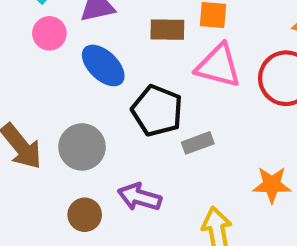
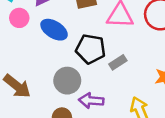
gray circle: (82, 147) -> (67, 81), moved

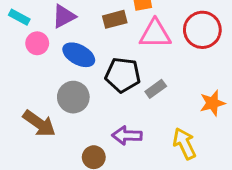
gray circle: (67, 81) -> (73, 97), moved

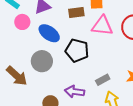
gray rectangle: (156, 89) -> (103, 80), moved

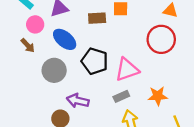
pink triangle: (102, 26) -> (127, 70), moved, turned -30
brown arrow: (17, 76) -> (28, 45), moved, size x0.6
purple arrow: (75, 92) -> (78, 101), moved

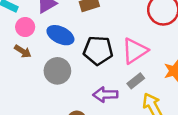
purple arrow: (78, 101) -> (105, 95), moved

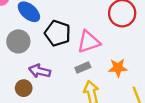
purple arrow: (105, 95) -> (40, 71), moved

